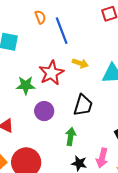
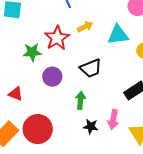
yellow arrow: (80, 63) -> (85, 27), turned -42
black trapezoid: (83, 105) -> (91, 68), turned 55

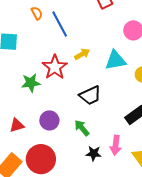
purple circle: (52, 77) -> (49, 120), moved
red triangle: (16, 94) -> (17, 125), turned -35
green arrow: (80, 100) -> (82, 128), turned -42

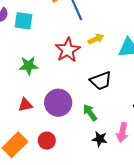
green star: (31, 83) -> (29, 66), moved
purple circle: (49, 120) -> (58, 103), size x1.4
red circle: (41, 159) -> (47, 141), size x0.6

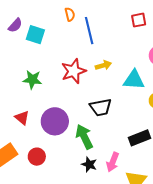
red triangle: (25, 105) -> (22, 118), turned 42
green arrow: (90, 113) -> (84, 137), size x1.4

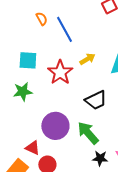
cyan square: (35, 35) -> (28, 60), moved
red triangle: (22, 118) -> (33, 148), moved

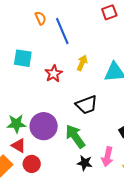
yellow arrow: (87, 59) -> (82, 63), turned -42
red star: (60, 72) -> (54, 74), size x0.7
green star: (23, 92) -> (16, 124), moved

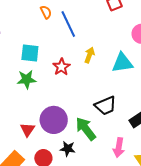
black trapezoid: (86, 105) -> (106, 106), moved
green star: (16, 124) -> (27, 79), moved
red triangle: (19, 146) -> (28, 130), moved, turned 35
black star: (85, 163) -> (68, 149), moved

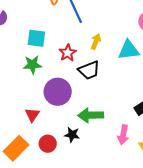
black trapezoid: (106, 106) -> (89, 70), moved
purple circle: (54, 120) -> (58, 92), moved
green arrow: (86, 129) -> (91, 115), turned -55

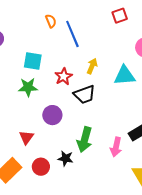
purple circle: (58, 92) -> (52, 115), size x0.7
green arrow: (91, 115) -> (85, 139), turned -75
pink arrow: (123, 135) -> (116, 147), moved

